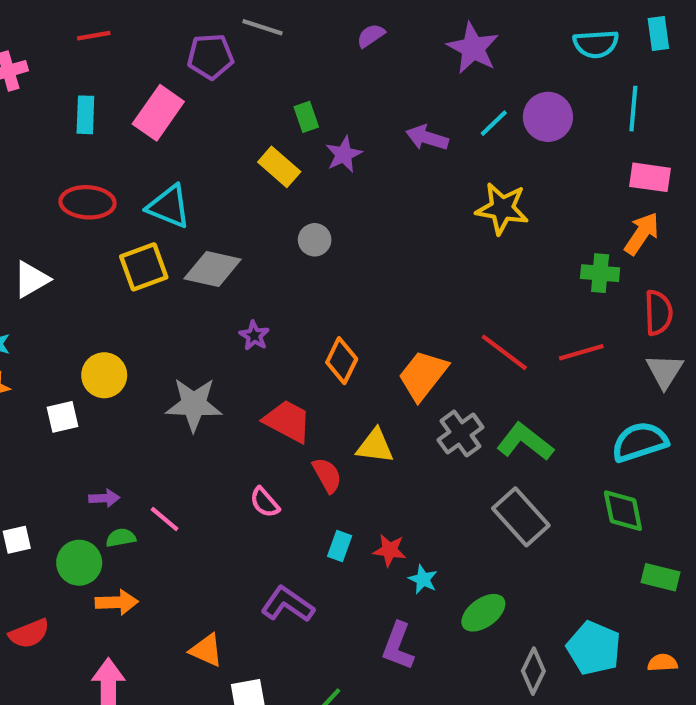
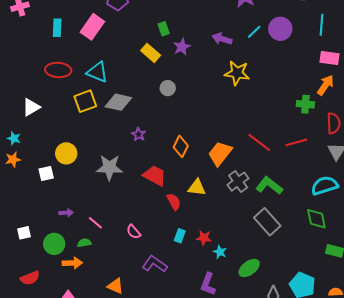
yellow star: (502, 209) -> (237, 73), moved
pink semicircle: (265, 502) -> (134, 232), moved
green semicircle: (121, 538) -> (84, 243), moved

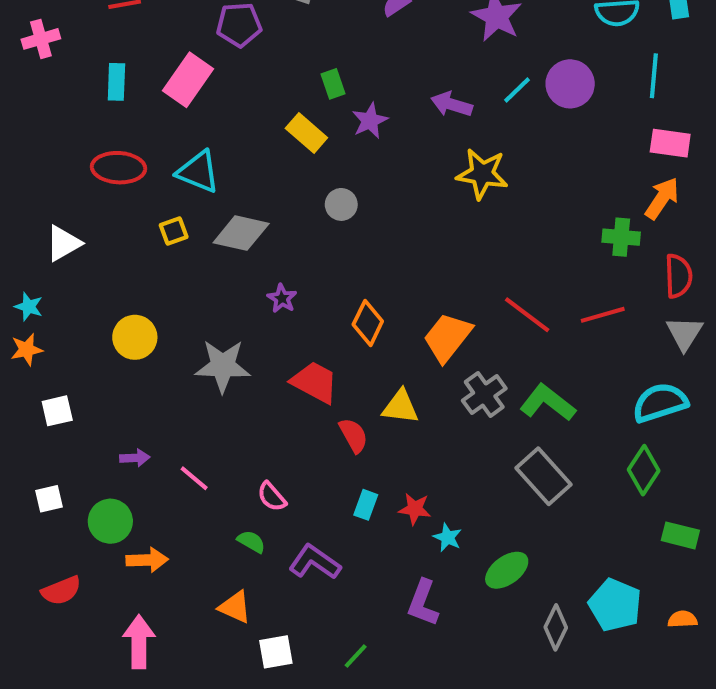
yellow square: (85, 101) -> (174, 231), size x0.6
white square: (46, 174) -> (57, 411), moved
green diamond: (316, 219) -> (644, 470), turned 45
green semicircle: (84, 243) -> (251, 542), moved, turned 40

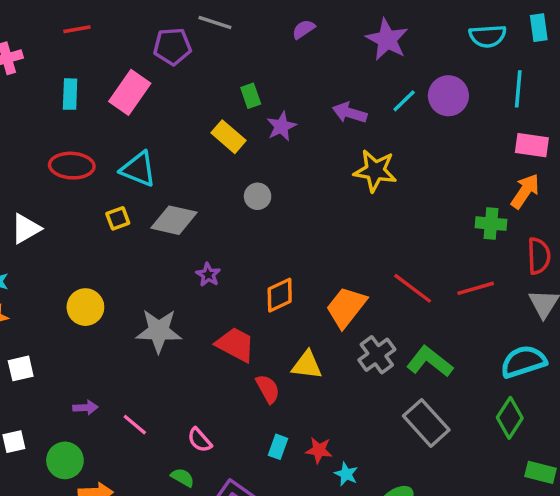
orange diamond: (368, 323) -> (280, 295), turned 39

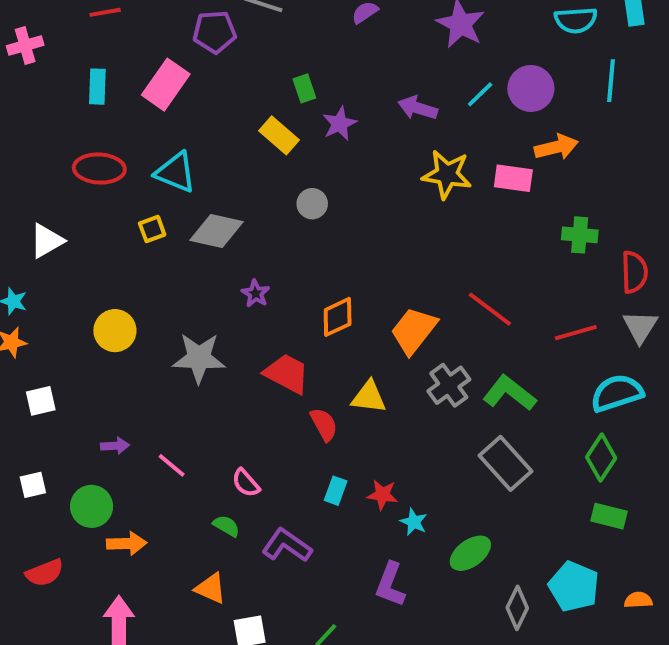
pink rectangle: (532, 145) -> (513, 178), moved
orange arrow: (525, 191) -> (556, 147), moved, turned 42
red line: (476, 288) -> (576, 333), moved
green rectangle: (540, 472) -> (609, 516), moved

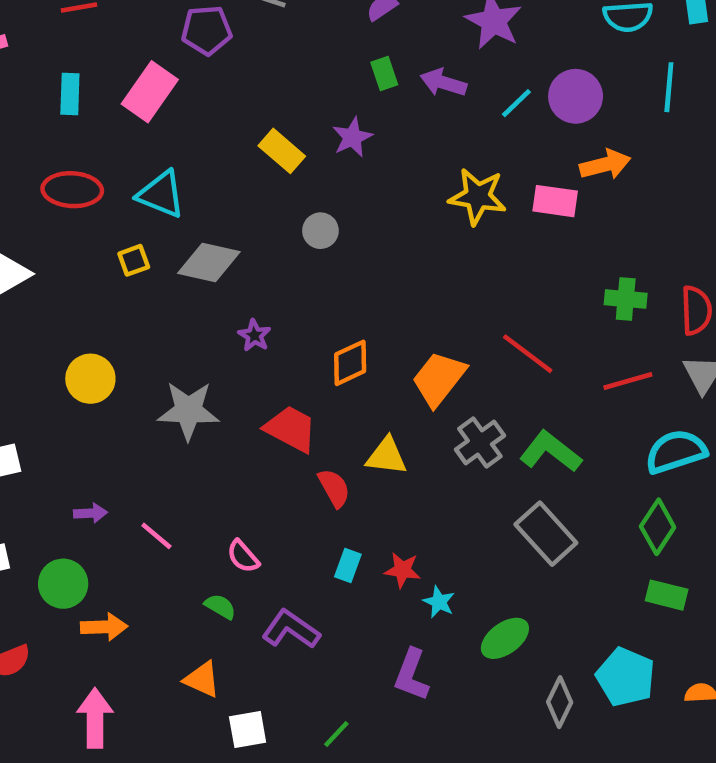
green rectangle: (304, 88) -> (384, 74), moved
purple arrow: (418, 108) -> (443, 83), moved
green cross: (580, 235) -> (626, 299), moved

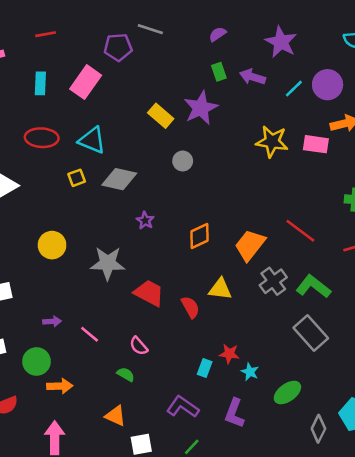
purple star: (352, 137) -> (201, 108), size x1.5
red trapezoid: (291, 429) -> (149, 293), moved
cyan rectangle: (348, 565) -> (205, 368), moved
purple L-shape: (291, 629) -> (183, 407), moved

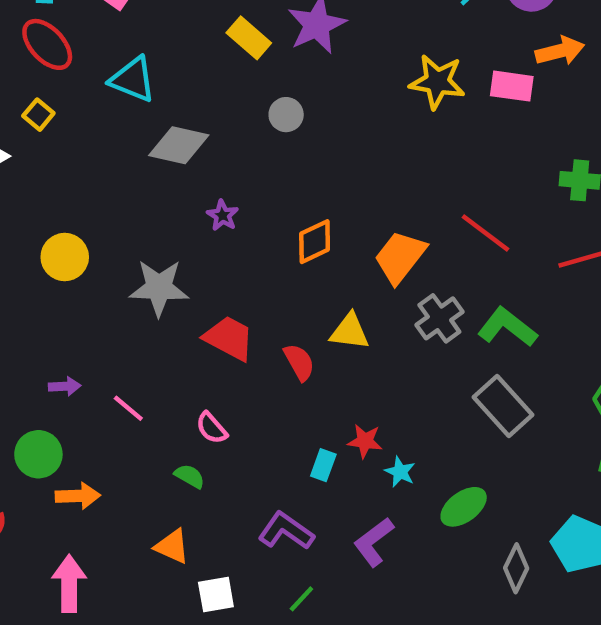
red ellipse: (42, 138) -> (47, 44), moved, turned 44
yellow square: (77, 178) -> (38, 115), moved, turned -30
purple L-shape: (234, 413) -> (374, 542), turned 32

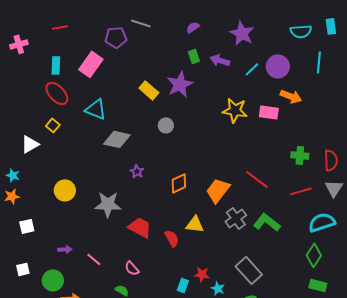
orange arrow: (560, 51) -> (291, 96), turned 35
gray rectangle: (503, 406) -> (249, 270), moved

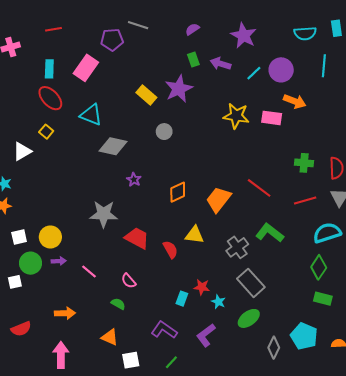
yellow circle: (65, 190) -> (50, 237), moved
gray cross: (236, 218) -> (237, 247), moved
green circle: (53, 280) -> (31, 263), moved

